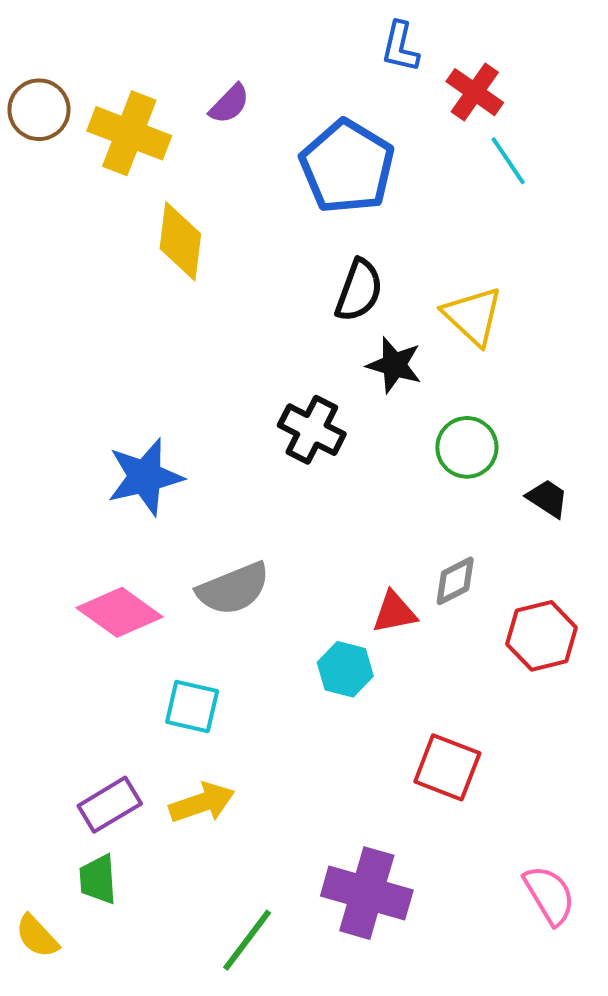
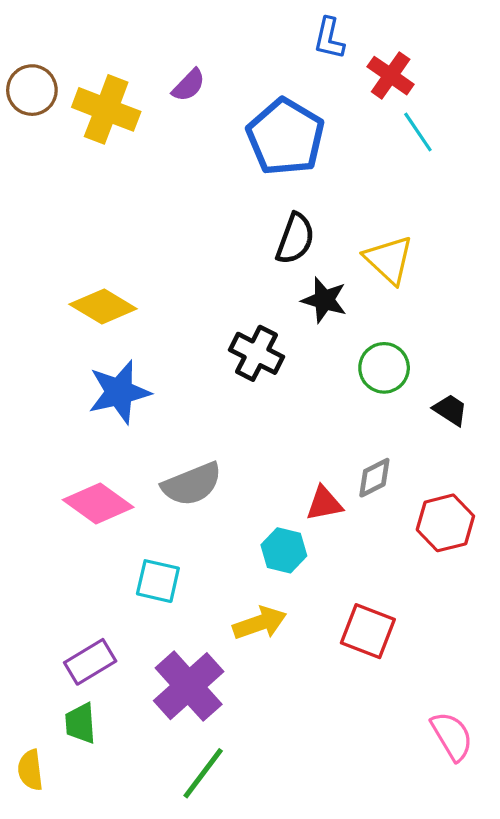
yellow diamond: (180, 241) -> (103, 306), moved, turned -66
yellow arrow: (202, 803) -> (260, 623), moved
purple cross: (367, 893) -> (189, 686), moved, turned 32
yellow semicircle: (37, 936) -> (30, 770), turned 36

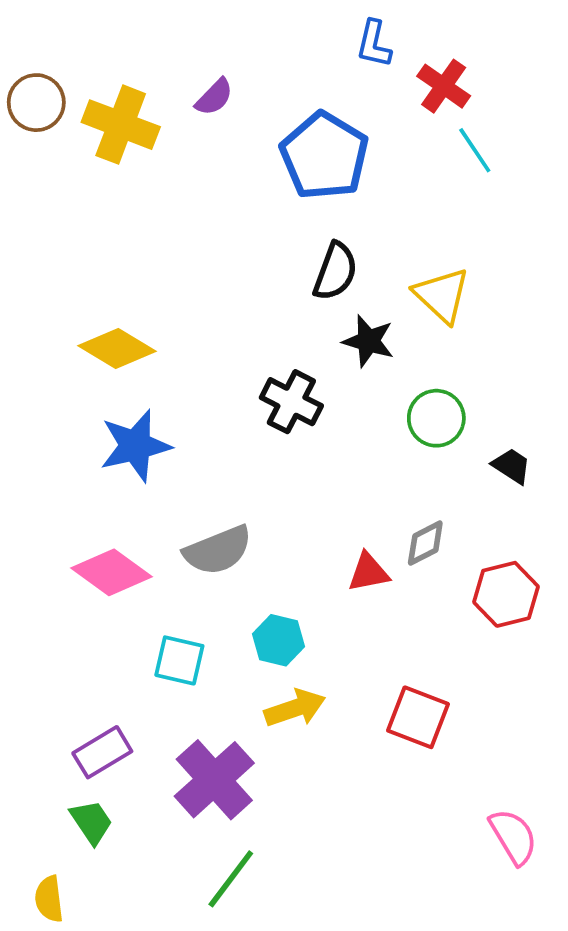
cyan hexagon: (284, 550) -> (278, 640), moved
green trapezoid: (80, 723) -> (91, 822), turned 150
yellow semicircle: (30, 770) -> (49, 899), moved

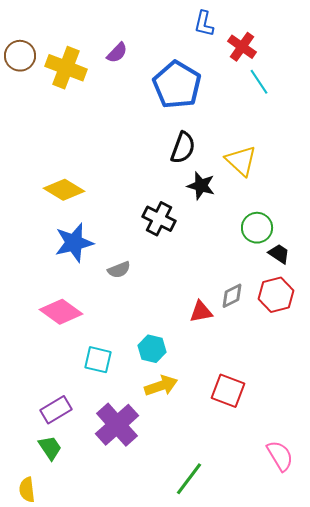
green circle: (436, 418) -> (257, 228), moved
gray semicircle: (218, 550) -> (119, 270), moved, size x0.6
red hexagon: (506, 594) -> (276, 295), moved
green line: (231, 879) -> (189, 479), moved

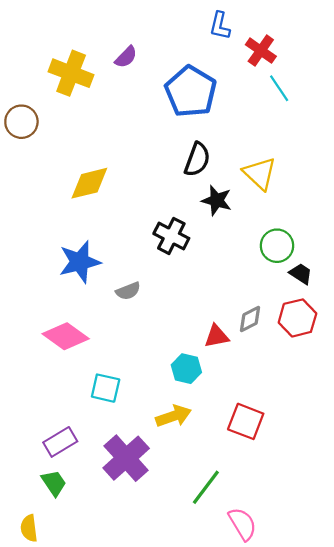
brown circle: (20, 56) -> (21, 122), moved
yellow diamond: (64, 190) -> (89, 183), moved, turned -45
cyan hexagon: (152, 349) -> (186, 369), moved
pink semicircle: (280, 456) -> (242, 524), moved
green line: (189, 479) -> (206, 487), moved

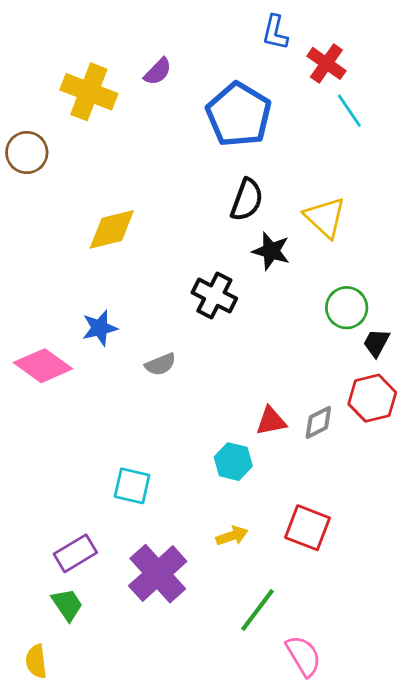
blue star: (80, 262) -> (100, 328), size x0.7
black trapezoid: (301, 274) -> (376, 343), turned -95
gray diamond: (250, 319) -> (318, 422), moved
pink diamond: (66, 336) -> (43, 366), moved
yellow arrow: (173, 416) -> (232, 536), moved, size x0.7

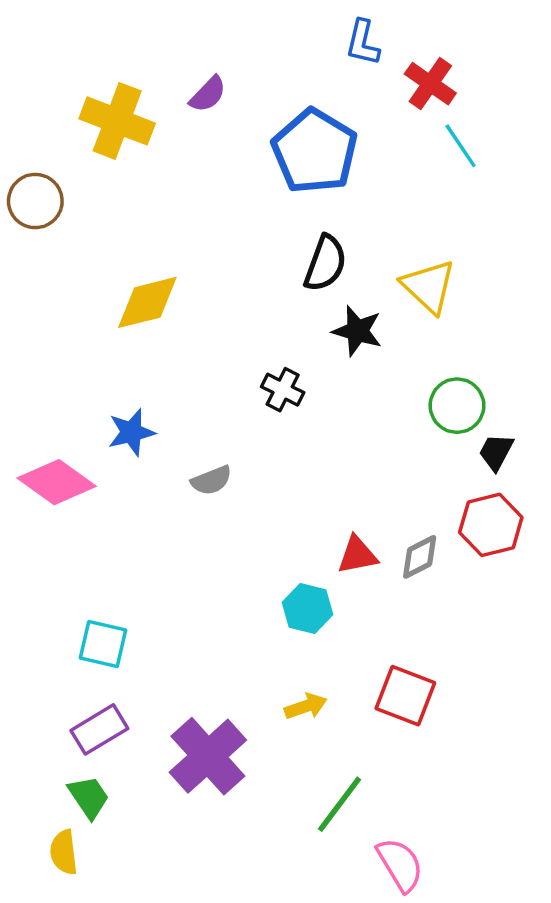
black cross: (214, 296) -> (283, 390), size x0.7
cyan square: (132, 486) -> (103, 644), moved
yellow semicircle: (36, 661) -> (64, 852), moved

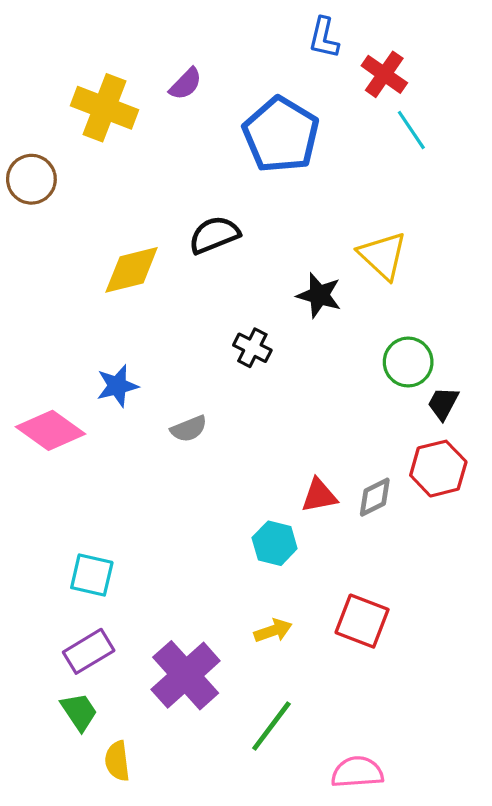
black semicircle: (325, 263) -> (214, 235), moved, turned -132
green line: (340, 804) -> (271, 726), moved
yellow semicircle: (64, 852) -> (117, 761), moved
pink semicircle: (400, 865) -> (357, 772), turned -63

